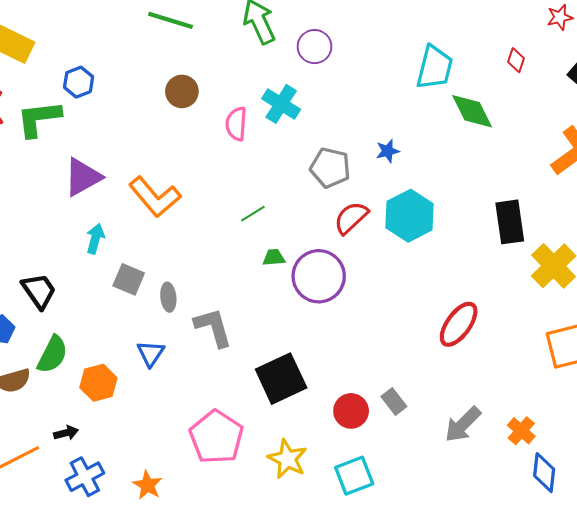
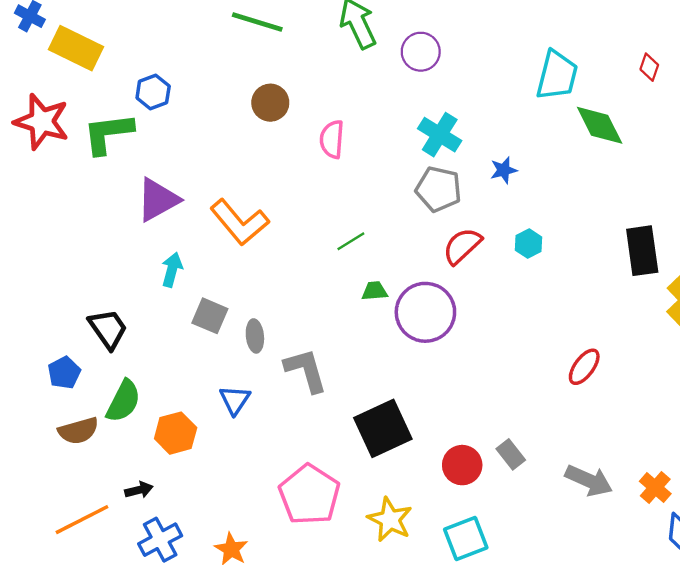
cyan cross: (281, 104) -> (440, 135), moved
cyan hexagon: (410, 216) -> (528, 244), size x0.5
red ellipse: (459, 324) -> (584, 367), size x0.7
gray arrow: (463, 424) -> (589, 480), turned -111

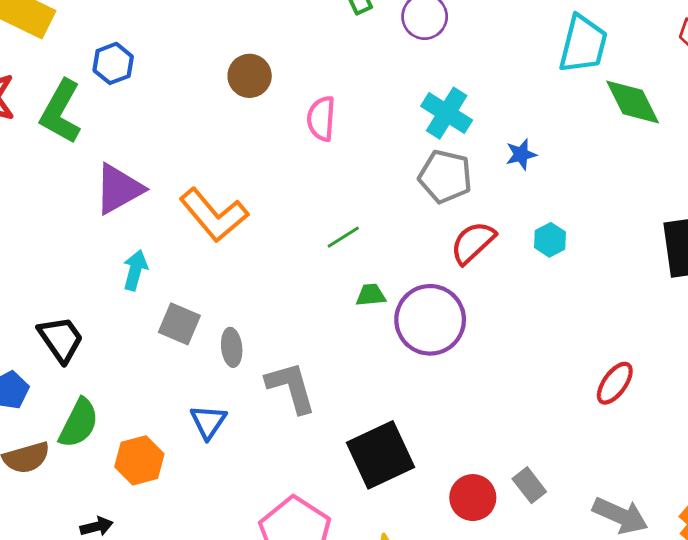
green L-shape: (108, 133) -> (61, 112), turned -54

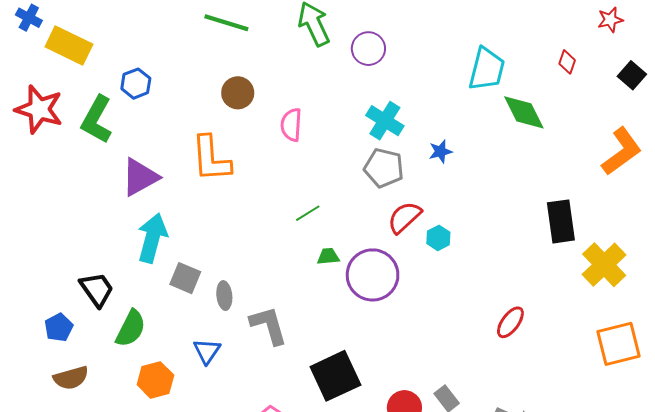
orange L-shape: (214, 215) -> (211, 159), moved, turned 36
cyan hexagon: (550, 240) -> (438, 238), moved
cyan arrow: (135, 270) -> (152, 238), size x1.6
green semicircle: (79, 423) -> (131, 328), moved

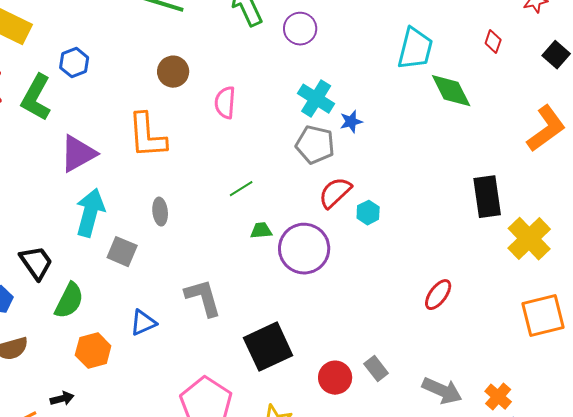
blue star: (440, 151) -> (351, 122), moved
gray ellipse: (224, 296) -> (160, 212), moved
blue triangle: (207, 351) -> (143, 323), turned 32

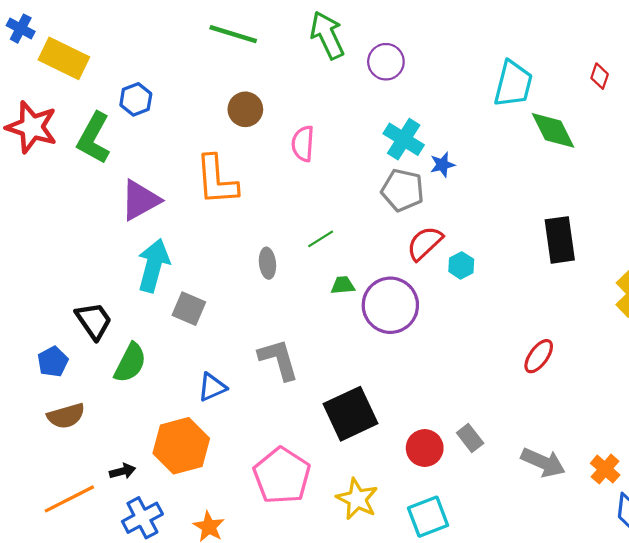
black rectangle: (487, 197) -> (560, 240), moved
gray ellipse: (160, 212) -> (267, 263), moved
orange hexagon: (93, 351) -> (181, 446), moved, size x1.4

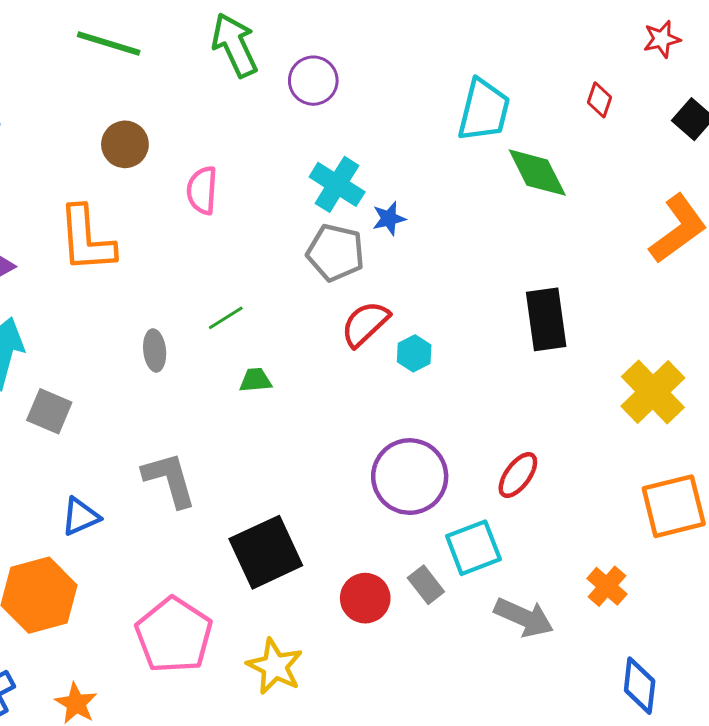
purple circle: (390, 305) -> (410, 477), moved
orange cross: (605, 469) -> (607, 586), moved
cyan square: (428, 517) -> (473, 548), moved

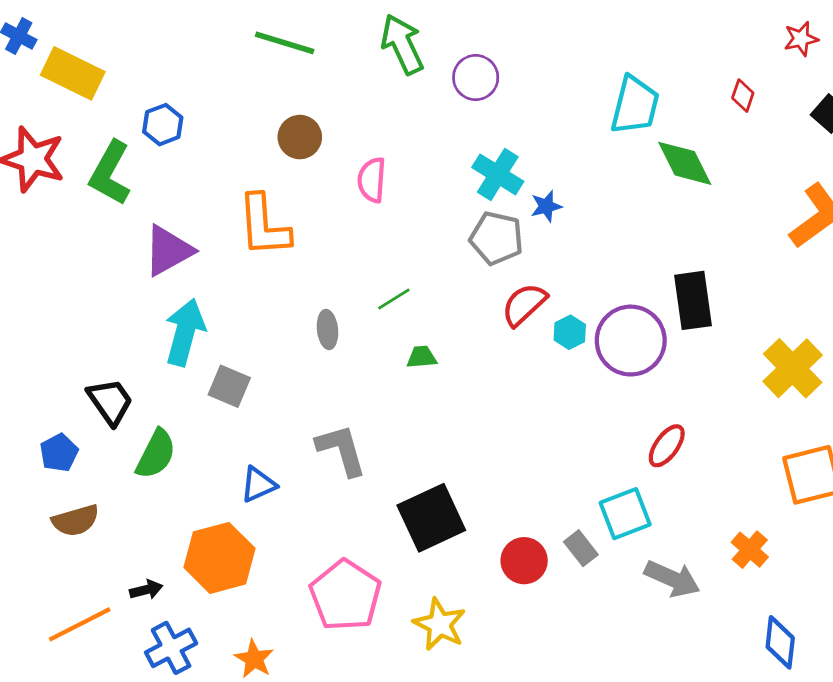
purple circle: (410, 477) -> (631, 341), moved

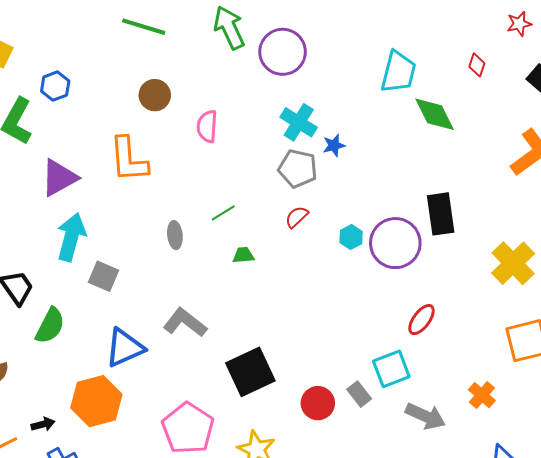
purple circle: (476, 78) -> (283, 52), size x1.4
red semicircle: (524, 305) -> (297, 217), moved, size x0.7
gray L-shape: (341, 450) -> (185, 323), turned -36
blue triangle: (258, 485) -> (125, 348), size x1.5

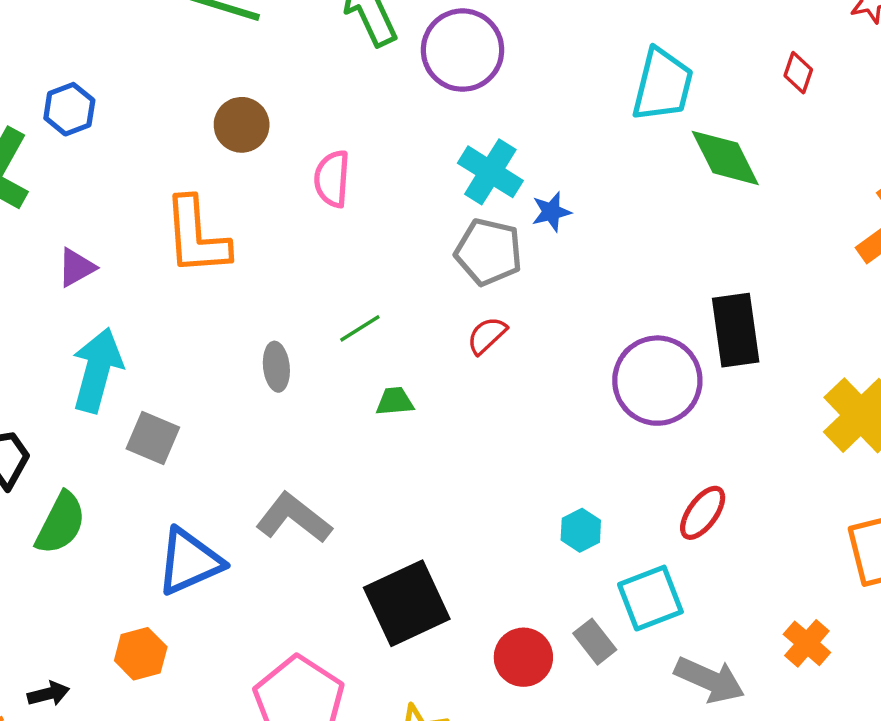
purple triangle: (59, 178) -> (76, 268), size x0.6
cyan hexagon: (351, 237) -> (581, 530), moved
orange hexagon: (96, 401) -> (141, 654), size x0.6

